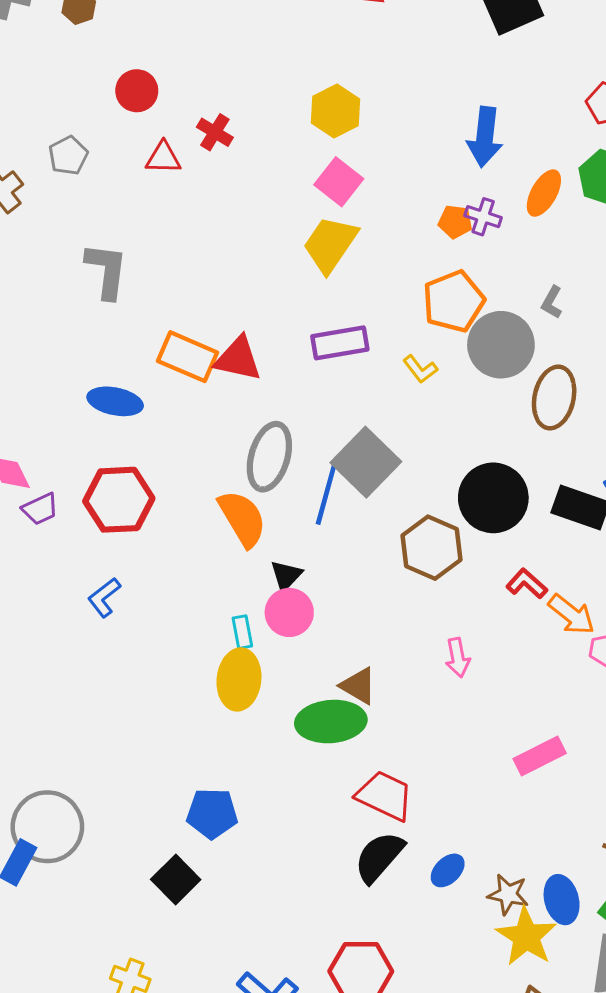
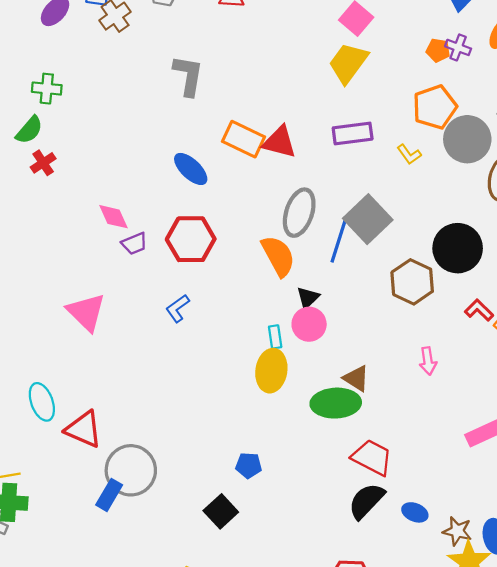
blue ellipse: (115, 401) -> (191, 169), turned 30
blue pentagon: (212, 813) -> (249, 465), size x0.7
blue ellipse: (448, 870) -> (415, 512), turned 65

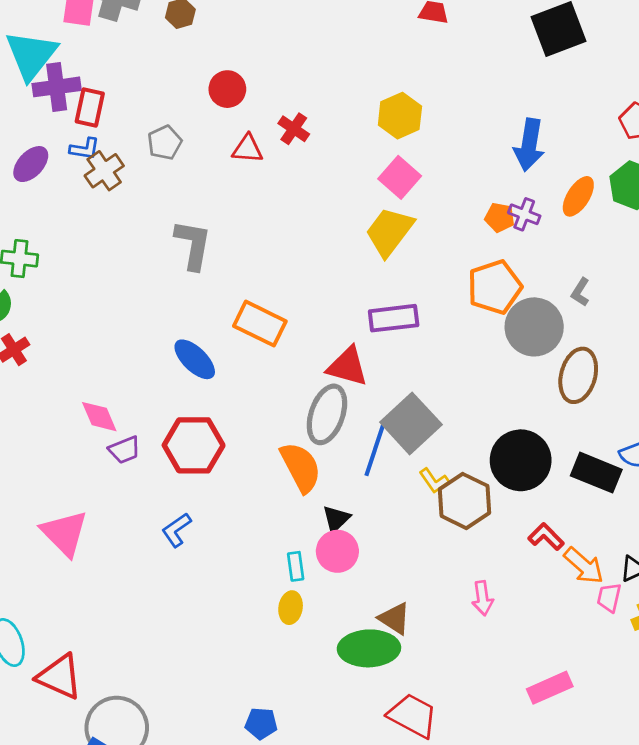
red triangle: (280, 142) -> (347, 366), moved
yellow L-shape: (409, 154) -> (434, 481), moved
yellow ellipse: (271, 371) -> (291, 608), size x0.6

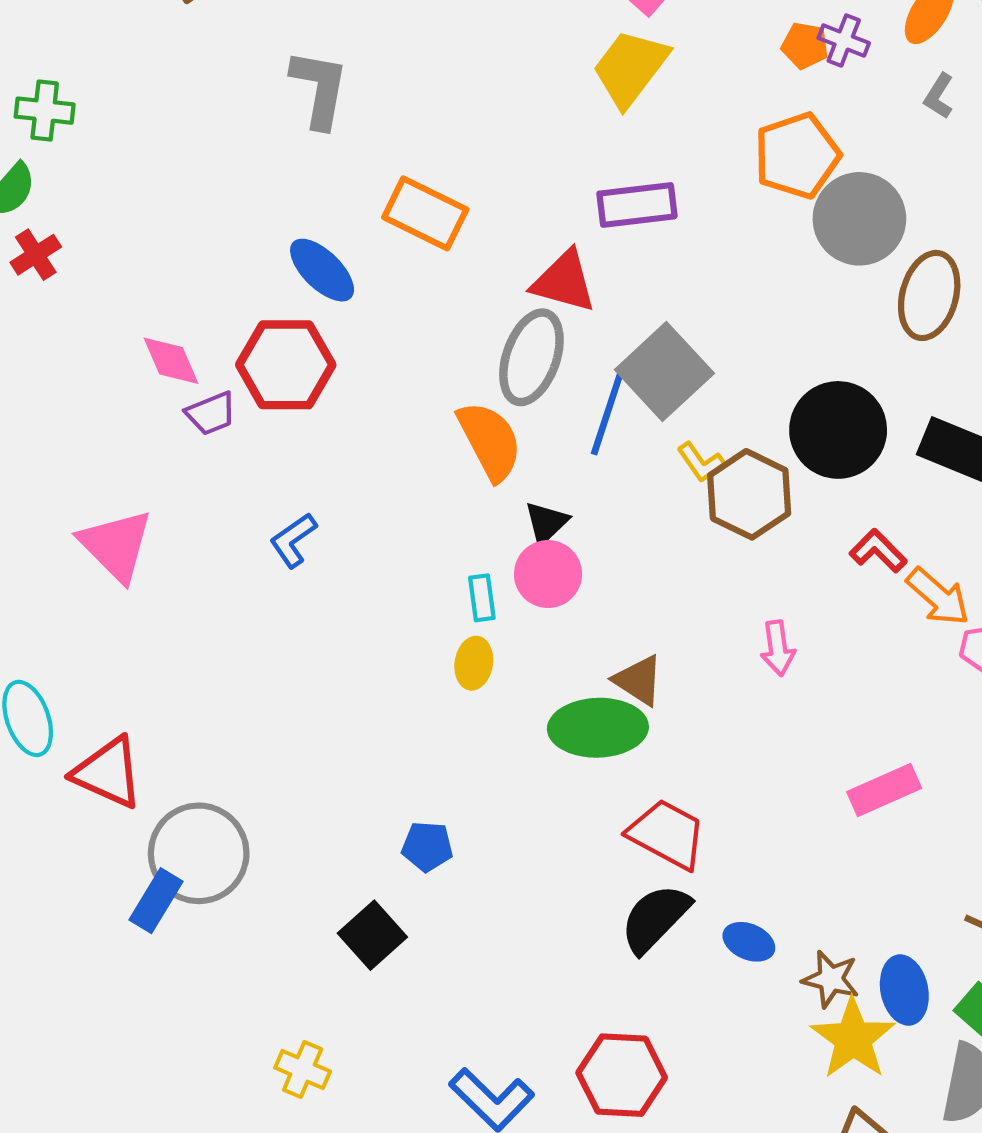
gray L-shape: (580, 292) -> (939, 96), moved
red hexagon: (194, 445) -> (286, 365), moved

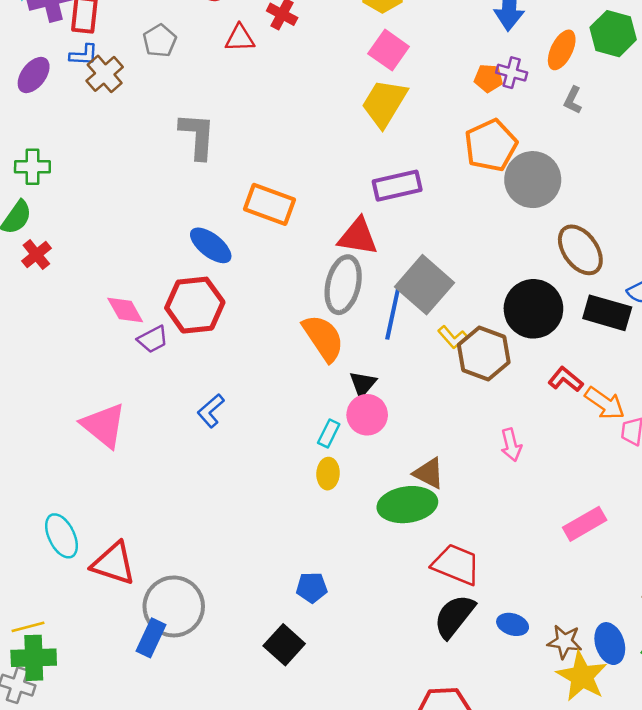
brown ellipse: (929, 295) -> (580, 250), moved, turned -45
cyan rectangle: (482, 598) -> (329, 433), turned 40

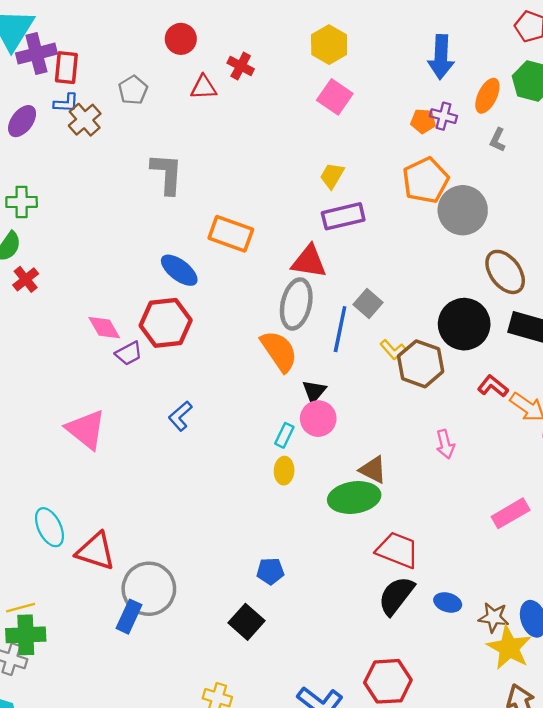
yellow trapezoid: (384, 103) -> (332, 176), moved, size x0.6
gray square: (425, 285) -> (368, 304), size x0.6

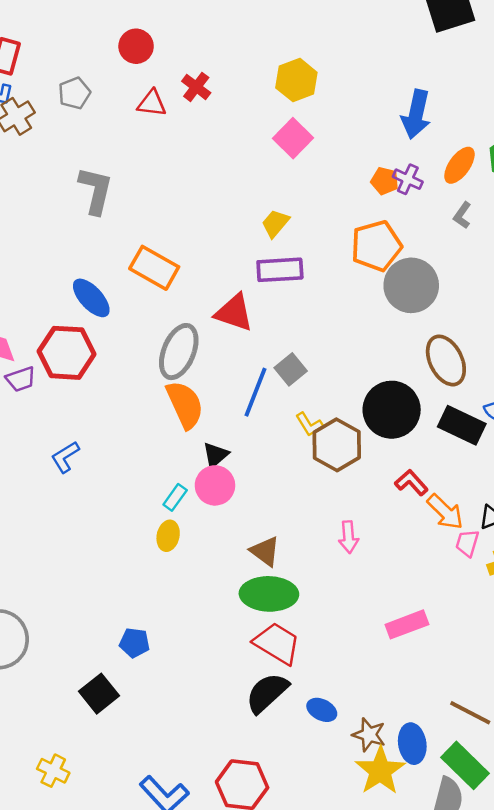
gray ellipse: (296, 304) -> (179, 352), moved
green ellipse: (354, 497) -> (269, 594), moved

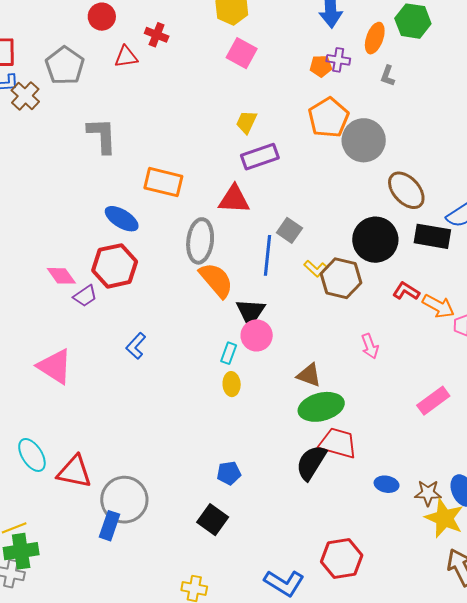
gray pentagon: (74, 93) -> (65, 66), size x1.5
black triangle: (216, 455) -> (251, 312), size x1.4
black semicircle: (267, 693) -> (311, 463), moved

